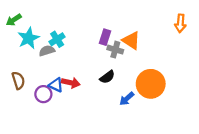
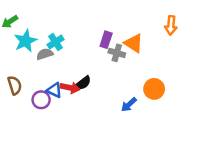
orange arrow: (180, 23) -> (171, 25), moved
black semicircle: (107, 77) -> (83, 83), moved
orange circle: (151, 84) -> (154, 89), size x0.7

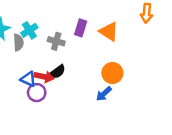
gray cross: (117, 53) -> (56, 41), moved
gray semicircle: (45, 54) -> (18, 42), turned 105
orange circle: (154, 89) -> (112, 73), moved
purple circle: (41, 100) -> (37, 93), moved

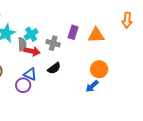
orange triangle: (109, 32) -> (96, 35), turned -36
red arrow: (44, 77) -> (32, 51), moved
purple circle: (37, 93) -> (23, 85), moved

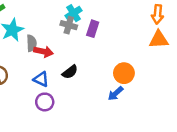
cyan cross: (31, 34) -> (74, 13), moved
orange triangle: (96, 35) -> (159, 40), moved
gray cross: (53, 43) -> (69, 25), moved
purple circle: (23, 85) -> (45, 102), moved

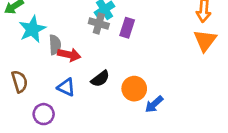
orange triangle: (159, 40) -> (205, 40), turned -50
orange circle: (124, 73) -> (134, 89), moved
purple circle: (45, 102) -> (44, 114), moved

